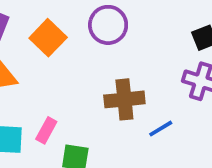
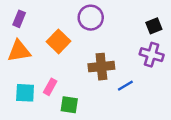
orange square: (48, 38) -> (58, 41), moved

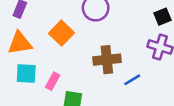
cyan square: (25, 93) -> (26, 74), moved

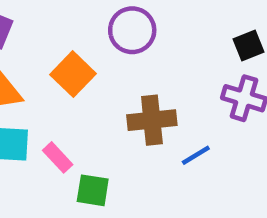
pink rectangle: (53, 81) -> (58, 157), turned -72

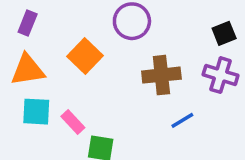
brown cross: (152, 120) -> (161, 75), moved

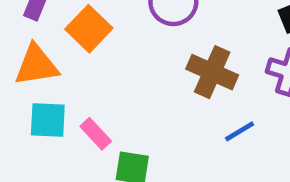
orange square: (85, 56) -> (89, 29), moved
brown cross: (161, 75) -> (212, 72), turned 30

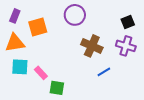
orange square: (89, 29) -> (38, 27), turned 30

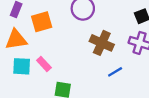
pink rectangle: (41, 73) -> (44, 64), moved

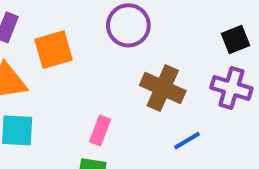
pink rectangle: (44, 64) -> (100, 130), moved, turned 64

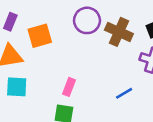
brown cross: (163, 88) -> (119, 32), moved

